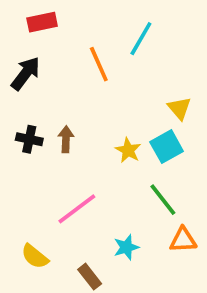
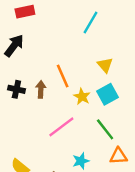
orange line: (99, 64) -> (63, 76), moved
yellow triangle: (179, 108) -> (105, 65), moved
pink line: (77, 209) -> (61, 127), moved

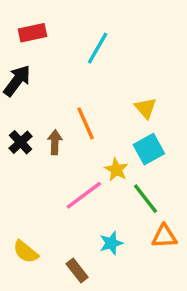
cyan line: (91, 23) -> (98, 48), moved
black cross: (16, 89) -> (21, 142), turned 35
yellow star: (82, 97) -> (116, 170), moved

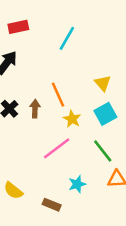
yellow star: (116, 170) -> (72, 119), moved
brown rectangle: (77, 271) -> (52, 205), turned -30

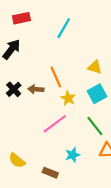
yellow triangle: (103, 83) -> (95, 67), turned -32
brown arrow: (35, 109) -> (36, 89), turned -88

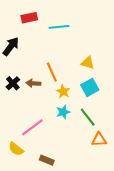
red rectangle: (21, 18) -> (29, 18), moved
cyan line: (64, 28) -> (59, 27), turned 54
pink line: (55, 124) -> (32, 127), moved
cyan star: (73, 155) -> (63, 112), moved

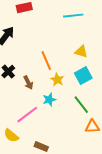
cyan line: (59, 27) -> (73, 16), moved
brown arrow: (33, 83) -> (28, 83), moved, turned -120
cyan star: (63, 112) -> (49, 100), moved

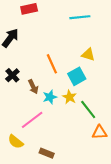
cyan square: (83, 76) -> (77, 76), moved
yellow star: (57, 80) -> (70, 97), moved
cyan star: (49, 100) -> (50, 97), moved

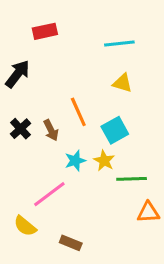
yellow triangle: (88, 55) -> (122, 83), moved
brown arrow: (33, 87) -> (51, 130), moved
green line: (88, 109) -> (132, 179), turned -54

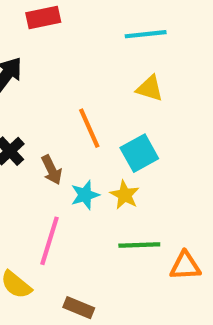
brown arrow: (51, 130) -> (52, 170), moved
green line: (132, 179) -> (139, 245), moved
pink line: (49, 194) -> (50, 241), turned -36

